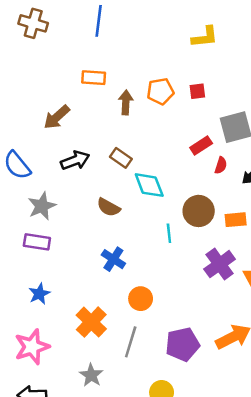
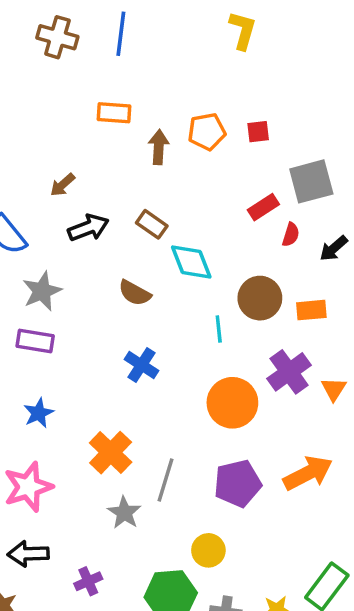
brown cross: (33, 23) -> (57, 37), moved
yellow L-shape: (205, 37) -> (243, 30), moved, turned -68
brown arrow: (57, 117) -> (63, 185), moved, size x0.7
orange circle: (141, 299) -> (232, 403), moved, size x1.5
gray star: (91, 375) -> (124, 513), moved

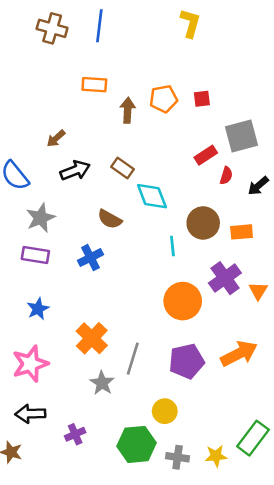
blue cross: (141, 365) -> (90, 258), moved, turned 30

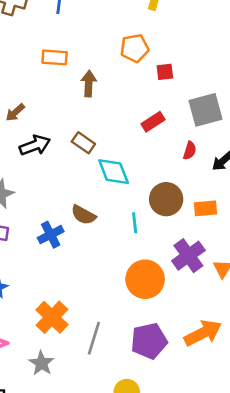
orange pentagon: (163, 99) -> (135, 48), moved
red rectangle: (206, 155) -> (153, 122), moved
brown semicircle: (110, 219) -> (83, 215), moved
gray star: (102, 383) -> (41, 363), moved

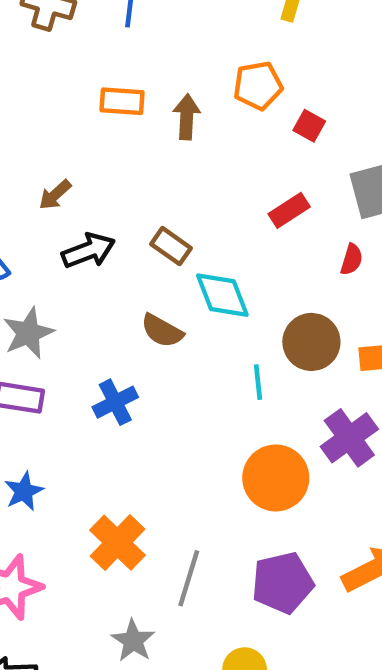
red square: (165, 72) -> (309, 126), turned 36
brown arrow: (89, 84) -> (187, 117), moved
brown semicircle: (83, 215) -> (162, 331), moved
gray star: (41, 363) -> (133, 641), moved

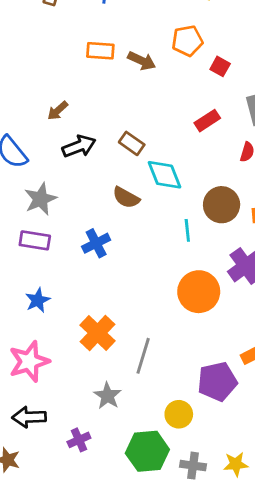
brown arrow: (187, 117) -> (142, 61), turned 112
purple pentagon: (282, 583) -> (217, 381), moved

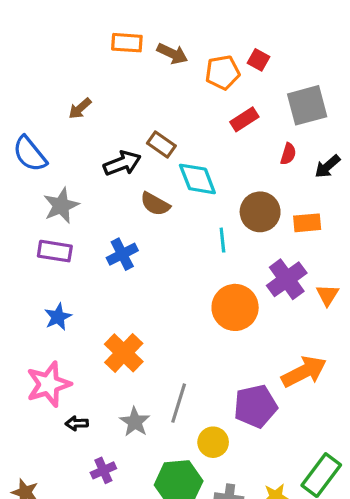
orange pentagon: (187, 41) -> (222, 72), moved
black arrow: (79, 146) -> (122, 163), moved
gray line: (143, 356) -> (179, 403), moved
black arrow: (29, 417) -> (77, 423), moved, size x0.6

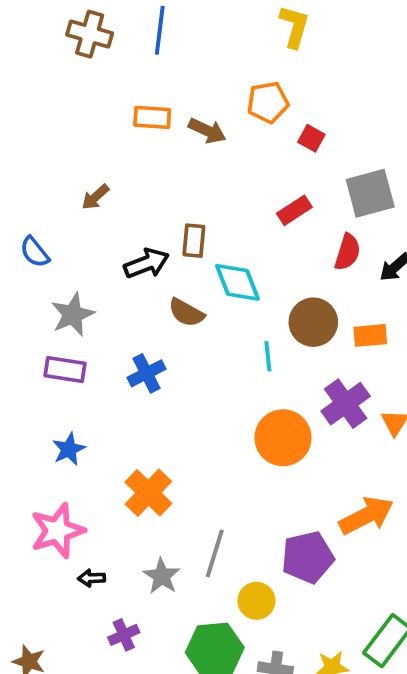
orange pentagon: (222, 72) -> (268, 102), moved
brown rectangle: (161, 144) -> (194, 241), turned 60
blue semicircle: (30, 154) -> (35, 252), size x0.7
red semicircle: (288, 154) -> (347, 252), size x1.4

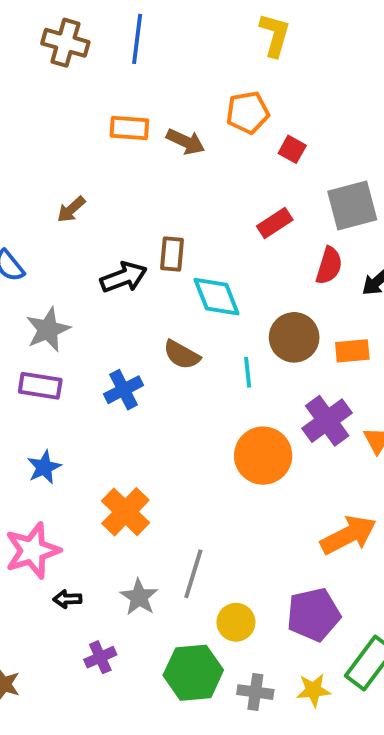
brown semicircle: (186, 313) -> (182, 355), moved
purple pentagon: (308, 557) -> (313, 615), moved

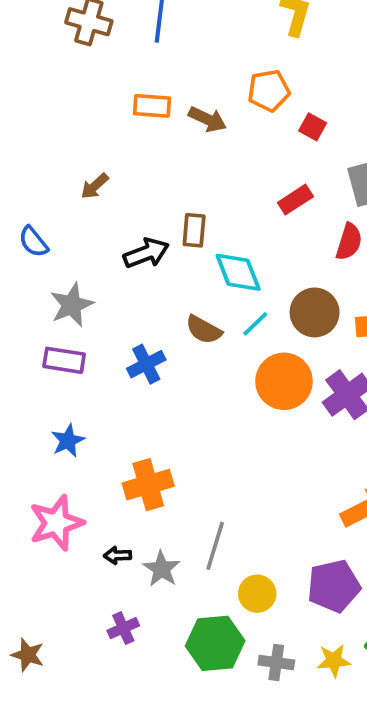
cyan line: (248, 372) -> (255, 324), moved, turned 52
orange circle: (263, 456) -> (284, 381), moved
orange cross: (125, 512) -> (148, 485), turned 30
black arrow: (67, 599) -> (118, 555), moved

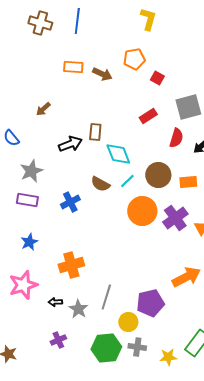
purple pentagon: (334, 586) -> (150, 303), moved
gray cross: (276, 663) -> (137, 347), moved

